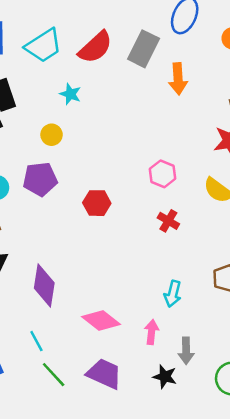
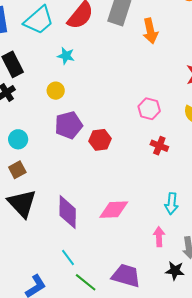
purple pentagon: (40, 179) -> (69, 125), moved
pink diamond: (101, 321) -> (114, 210), moved, turned -32

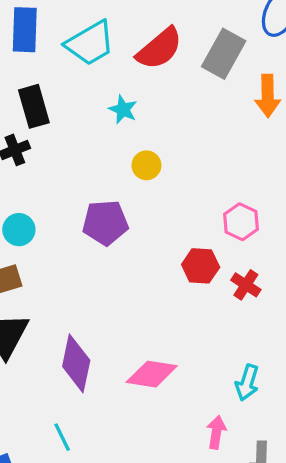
yellow circle: (56, 91) -> (146, 165), moved
red hexagon: (100, 140) -> (201, 266), moved

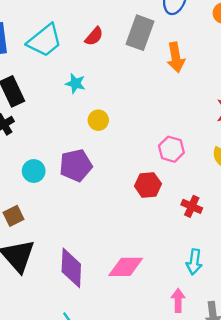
red semicircle: (159, 49) -> (94, 36), size x0.6
cyan circle: (19, 230) -> (34, 171), moved
red cross: (246, 285) -> (192, 206), moved

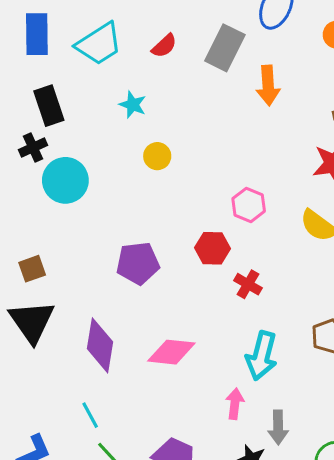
purple pentagon: (76, 165) -> (138, 263), moved
cyan circle: (34, 171) -> (65, 180), moved, size x1.5
red cross: (192, 206) -> (248, 284), moved
cyan arrow: (194, 262) -> (262, 356), size x1.4

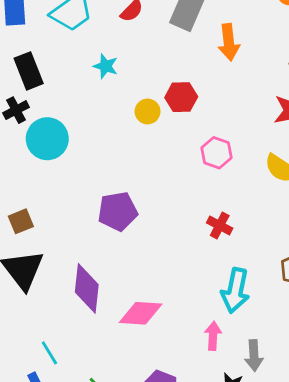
yellow circle: (157, 156) -> (148, 111), moved
red hexagon: (213, 248) -> (181, 97), moved
pink diamond: (171, 352) -> (141, 313), moved
cyan line: (90, 415) -> (49, 353), moved

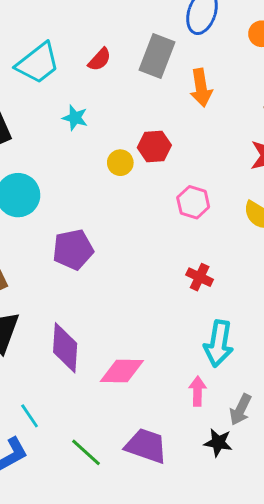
purple pentagon: (118, 211) -> (73, 250), moved
gray arrow: (254, 355) -> (241, 410), turned 32

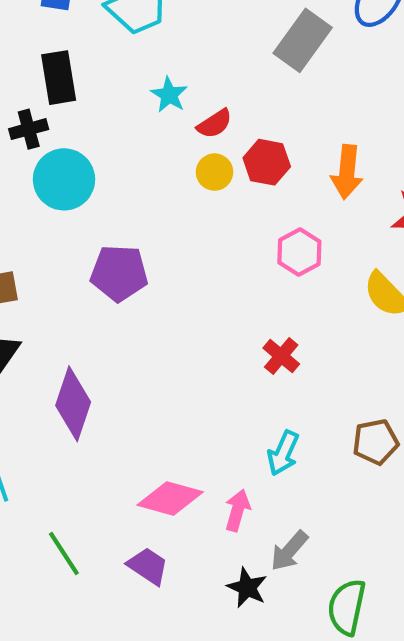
red semicircle: (100, 59) -> (215, 124), moved
orange arrow: (201, 88) -> (347, 172), moved
cyan arrow: (219, 343) -> (283, 453), size x0.7
pink diamond: (122, 371) -> (170, 499), moved
purple trapezoid: (146, 446) -> (148, 566), size x0.7

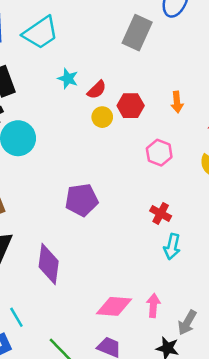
orange arrow: (347, 172) -> (177, 102), size x0.7
purple pentagon: (119, 273) -> (82, 200), moved
cyan arrow: (283, 453) -> (172, 247), moved

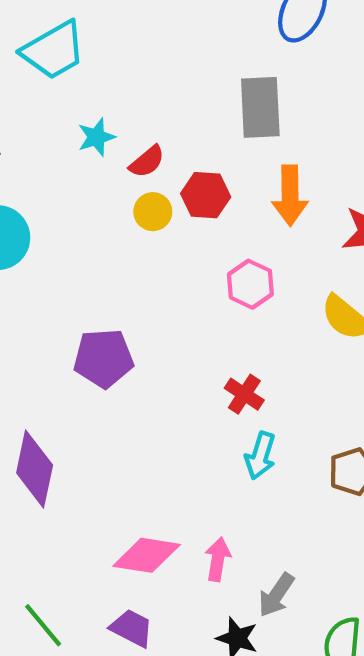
gray rectangle: (137, 33) -> (260, 107), moved, turned -32
cyan star: (68, 79) -> (96, 137), turned 30
orange arrow: (177, 102) -> (290, 196), size x1.5

